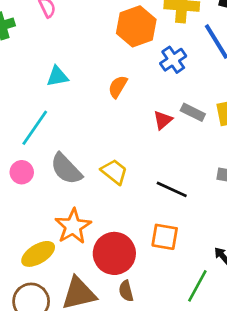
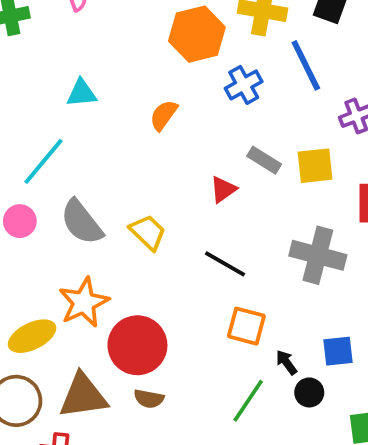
red triangle: (163, 120) -> (223, 189), moved
orange square: (165, 237) -> (246, 326), moved
brown semicircle: (126, 291) -> (149, 399), turned -70

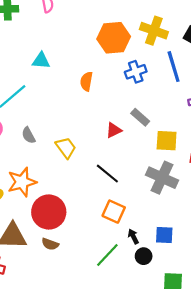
orange semicircle: (164, 115) -> (86, 81), turned -36
yellow square: (315, 166) -> (167, 141), moved
gray semicircle: (82, 222) -> (29, 135), size x0.6

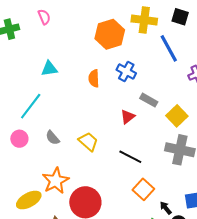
blue cross: (136, 72) -> (126, 72), moved, turned -30
yellow square: (167, 141) -> (177, 116), turned -35
orange square: (114, 212) -> (143, 189), turned 30

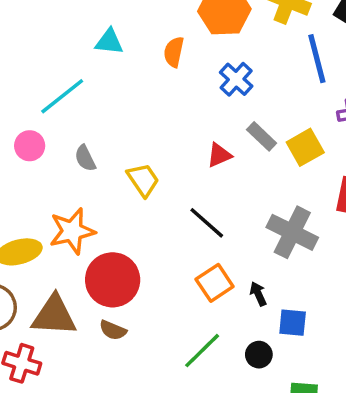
orange semicircle: (94, 78) -> (174, 52), moved
yellow square: (177, 116) -> (305, 147), moved
black arrow: (166, 208) -> (258, 294), moved

